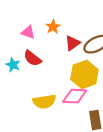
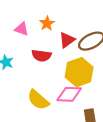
red semicircle: (32, 58) -> (41, 56), moved, turned -30
yellow semicircle: (44, 102) -> (38, 100), turned 50

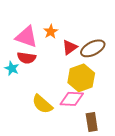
pink triangle: (22, 29) -> (27, 37), size x1.6
red semicircle: (41, 56) -> (27, 58), moved

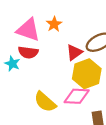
red triangle: (70, 47) -> (74, 52), moved

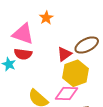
orange star: (54, 24) -> (46, 18), moved

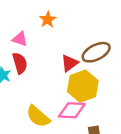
pink triangle: (23, 34) -> (20, 39), size x0.6
red semicircle: (23, 54) -> (20, 63), turned -114

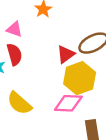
yellow semicircle: (38, 116) -> (19, 103), moved

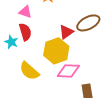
yellow hexagon: (80, 78) -> (56, 51), moved

